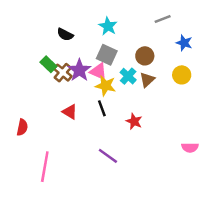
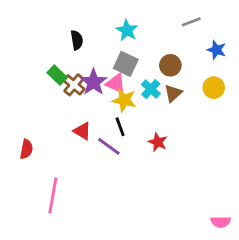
black semicircle: (65, 35) -> (77, 40), turned -126
pink semicircle: (190, 148) -> (221, 222), moved
purple line: (108, 156) -> (109, 146), moved

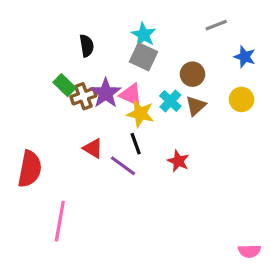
gray square: (126, 64) -> (144, 57), moved
brown cross: (74, 85) -> (83, 96), turned 30
red semicircle: (26, 149) -> (30, 169), size x1.6

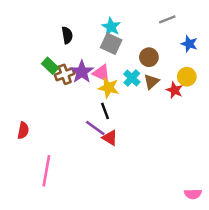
red triangle: (93, 148) -> (110, 138), moved
red star: (178, 161) -> (175, 90), moved
red semicircle: (30, 169) -> (23, 130), size x0.6

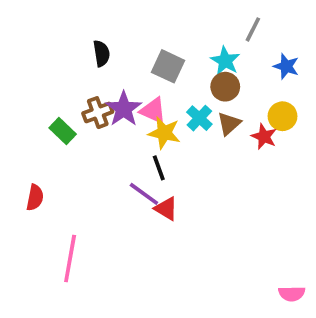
gray line: (167, 19) -> (253, 29), turned -42
cyan star: (111, 27) -> (225, 61), moved
green rectangle: (50, 66) -> (63, 131), moved

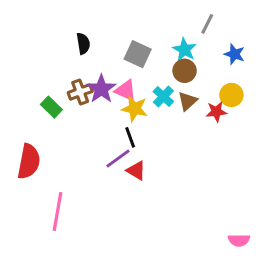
red star: (264, 137) -> (216, 112), turned -30
purple line: (144, 194) -> (118, 159), turned -72
red semicircle: (35, 198) -> (29, 162), size x1.6

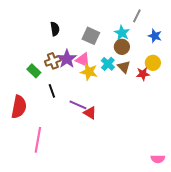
brown triangle: (188, 101) -> (124, 67), turned -32
black line: (130, 137) -> (52, 91), moved
purple line: (118, 159) -> (78, 105), turned 60

